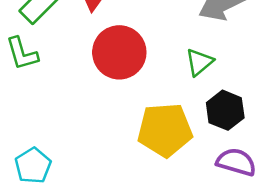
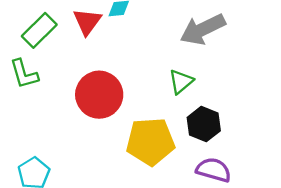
red circle: (119, 52) -> (99, 95), moved

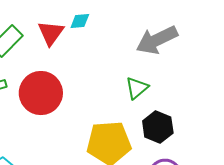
red circle: (99, 95) -> (41, 93), moved

